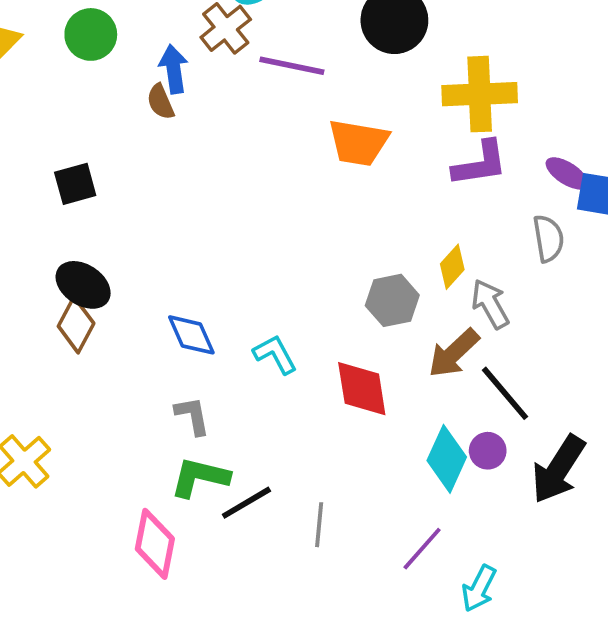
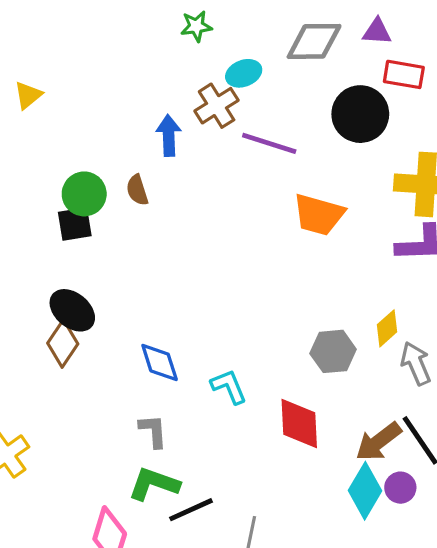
green circle: (91, 34) -> (84, 194), moved
brown semicircle: (161, 102) -> (137, 190), moved
brown arrow: (454, 353) -> (378, 442), moved

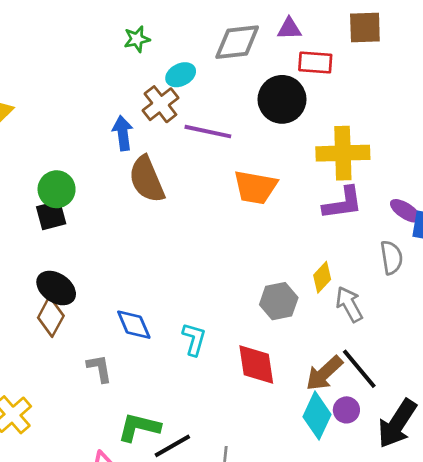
brown semicircle: (137, 190) -> (147, 179), moved, size x1.8
cyan L-shape: (229, 387) -> (194, 339), turned 44
gray L-shape: (153, 431) -> (99, 368), moved

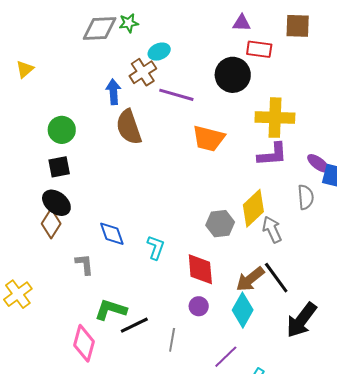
gray diamond: (237, 42) -> (100, 28), moved
black square: (51, 215) -> (59, 167), moved
yellow diamond: (322, 277) -> (253, 208), size x1.6
purple circle: (346, 410) -> (199, 306), moved

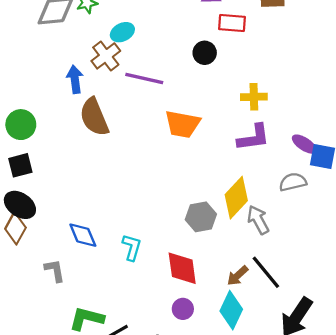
black circle: (233, 75) -> (205, 53), size x0.6
yellow cross: (275, 118) -> (254, 97), size x0.6
gray semicircle: (306, 197) -> (293, 182), turned -95
brown arrow: (250, 279) -> (237, 276), size x0.7

